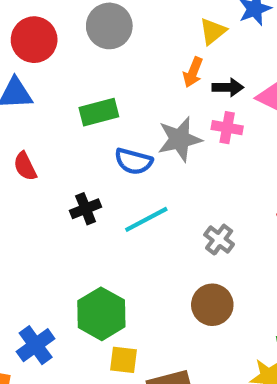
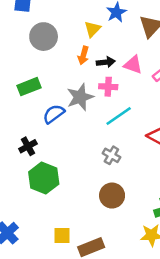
gray circle: (109, 26) -> (44, 37), moved
blue semicircle: (134, 161) -> (54, 114), turned 135
cyan line: (146, 219) -> (119, 116), moved
green hexagon: (101, 314) -> (44, 178), moved

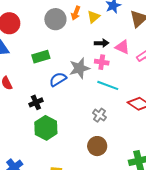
orange arrow: (83, 55) -> (76, 13), moved
cyan line: (119, 116) -> (108, 85), turned 50

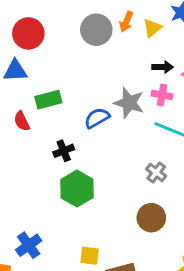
green rectangle: (41, 57) -> (48, 100), moved
gray star: (79, 68) -> (129, 103), turned 30

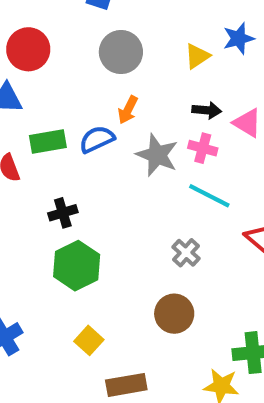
orange arrow: (126, 22) -> (128, 110), moved
blue semicircle: (97, 118) -> (97, 139), moved
yellow square: (90, 256) -> (89, 340), moved, turned 30

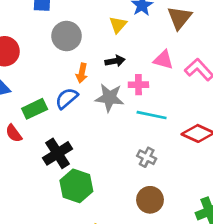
black arrow: (207, 110) -> (115, 61), moved
black cross: (63, 213) -> (58, 153), size x1.5

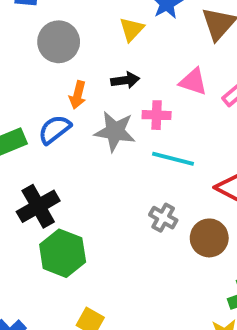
brown circle: (150, 200) -> (209, 238), moved

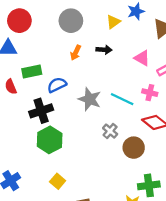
pink cross: (157, 115) -> (150, 93), moved
blue semicircle: (55, 129) -> (57, 85), moved
gray star: (115, 131) -> (90, 99), moved

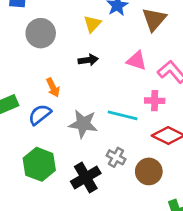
orange arrow: (76, 53) -> (53, 87), moved, turned -40
black cross: (41, 111) -> (86, 177), moved
green hexagon: (50, 140) -> (39, 164), moved

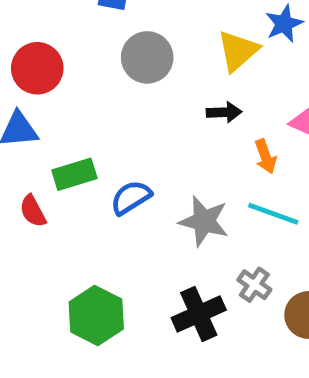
yellow triangle: (92, 24) -> (238, 51), size x1.4
orange arrow: (53, 87) -> (266, 156), moved
green hexagon: (39, 164) -> (96, 315), moved

